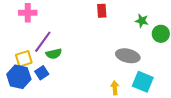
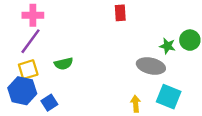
green star: (142, 21) -> (167, 46), moved
purple line: (43, 42) -> (31, 41), moved
blue square: (42, 73) -> (49, 103), moved

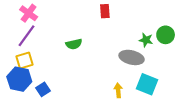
pink cross: (33, 15) -> (29, 13), turned 36
green semicircle: (64, 64) -> (74, 44), moved

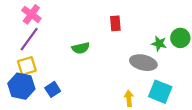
red rectangle: (105, 11) -> (115, 23), moved
blue square: (43, 89) -> (53, 89), moved

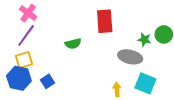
red rectangle: (115, 23) -> (105, 21), size x1.6

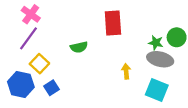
gray ellipse: (130, 57) -> (160, 59), moved
yellow square: (24, 60) -> (39, 64), moved, turned -30
yellow arrow: (117, 90) -> (126, 71), moved

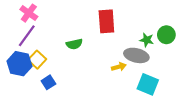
gray ellipse: (160, 59) -> (136, 55), moved
yellow arrow: (126, 71) -> (119, 67), turned 80
blue hexagon: (21, 84) -> (19, 64), moved

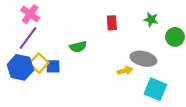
red rectangle: (106, 21) -> (112, 23), size x0.6
green star: (147, 40) -> (151, 19), moved
blue square: (48, 82) -> (53, 66), moved, turned 32

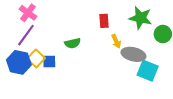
green star: (151, 19) -> (141, 18), size x1.6
yellow arrow: (125, 71) -> (116, 41), moved, turned 80
cyan square: (155, 89) -> (148, 71), moved

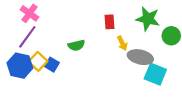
blue square: (49, 61) -> (52, 65), turned 32

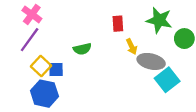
blue square: (52, 65) -> (56, 69), turned -32
blue hexagon: (20, 66) -> (44, 94), moved
cyan square: (155, 74) -> (167, 80), turned 30

